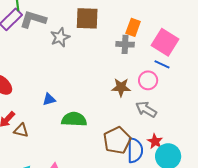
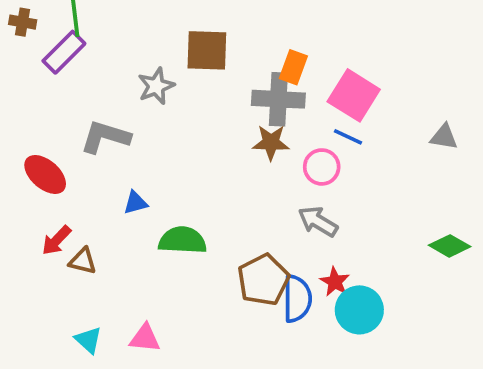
gray L-shape: (33, 19) -> (105, 137), moved
gray cross: (125, 44) -> (278, 99), size x1.5
brown star: (121, 87) -> (271, 142), moved

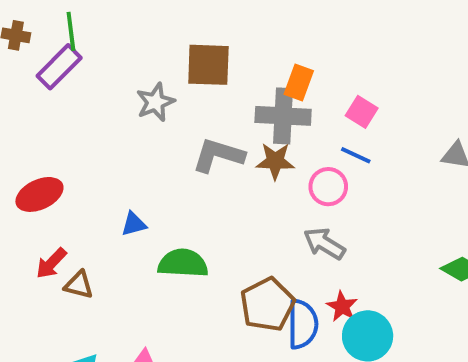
pink square: (354, 95) -> (362, 112), size x0.6
gray L-shape: (105, 137) -> (218, 155), moved
red ellipse: (45, 174) -> (39, 194), turned -66

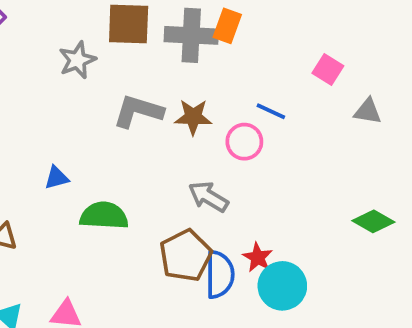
orange rectangle: (299, 82) -> (227, 26), moved
pink square: (362, 112) -> (328, 70), moved
gray cross: (283, 116) -> (191, 35), moved
gray arrow: (324, 244) -> (208, 197), moved

